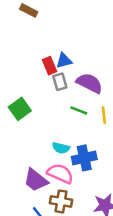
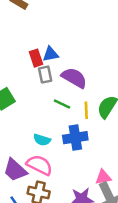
blue cross: (84, 158) -> (75, 138), moved

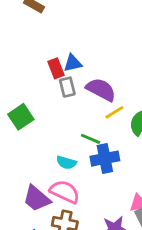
green line: (62, 104) -> (91, 139), moved
yellow line: (86, 110) -> (114, 112), moved, turned 63

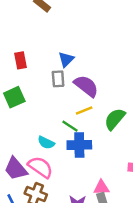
blue triangle: (73, 63) -> (66, 59), turned -42
red rectangle: (56, 68) -> (20, 60), moved
yellow line: (114, 112) -> (84, 111), moved

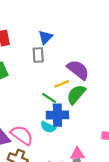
purple semicircle: (86, 86) -> (78, 70), moved
green semicircle: (115, 119) -> (76, 94), moved
cyan semicircle: (46, 143) -> (48, 127), moved

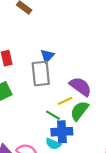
gray rectangle: (38, 55) -> (41, 73), size x1.6

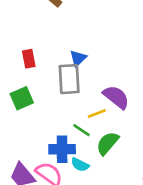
green semicircle: (79, 111) -> (108, 143), moved
blue cross: (62, 132) -> (62, 149), moved

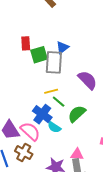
green square: (22, 98) -> (39, 55), moved
yellow line: (97, 114) -> (51, 91), moved
blue cross: (62, 149) -> (42, 114), turned 30

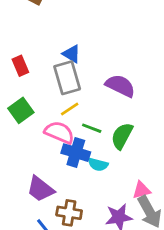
blue triangle: (63, 48) -> (72, 54), turned -32
green square: (39, 55) -> (21, 110), moved
yellow line: (51, 91) -> (70, 109), moved
pink semicircle: (30, 131) -> (59, 132), moved

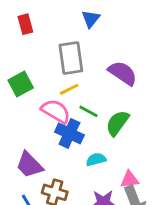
blue triangle: (72, 54) -> (91, 19), moved, turned 30
red rectangle: (20, 66) -> (25, 24), moved
cyan semicircle: (98, 165) -> (96, 159), moved, turned 144

